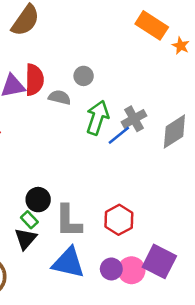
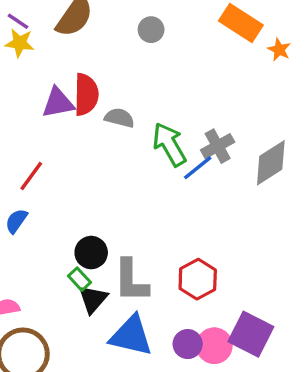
gray circle: (84, 76) -> (151, 30), moved
green arrow: (97, 118) -> (169, 144), turned -48
black triangle: (26, 239) -> (93, 299), moved

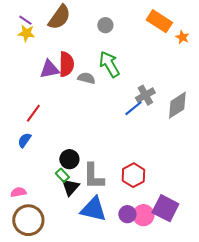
green arrow: (169, 144) -> (109, 64), moved

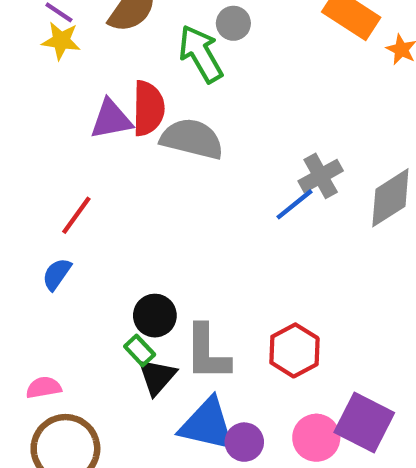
green arrow: (109, 64) -> (201, 54), moved
gray semicircle: (86, 78) -> (192, 139), size x1.6
purple circle: (127, 214) -> (244, 442), moved

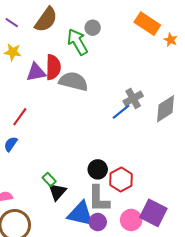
yellow star: (61, 41) -> (13, 52), moved
black circle: (155, 316) -> (98, 169), moved
gray L-shape: (207, 353) -> (99, 199), moved

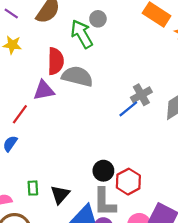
purple triangle: (36, 72) -> (44, 90), moved
green rectangle: (49, 179) -> (33, 188), moved, turned 40

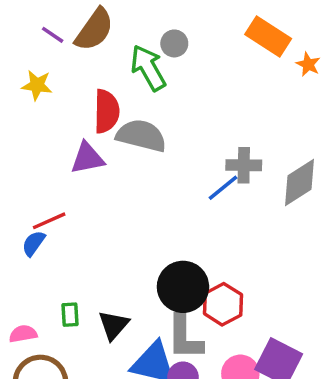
purple line: (11, 13) -> (53, 35), moved
gray cross: (141, 95) -> (244, 165), turned 30
red line: (20, 114) -> (49, 221), moved, turned 30
black circle: (103, 171) -> (183, 287), size x1.5

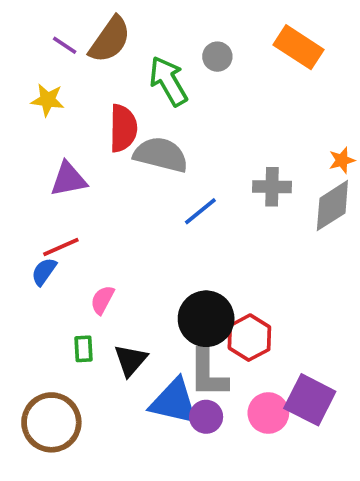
gray circle: (174, 43) -> (217, 57), moved
orange star: (308, 64) -> (342, 160), moved, turned 30
purple triangle: (87, 158) -> (68, 179), moved
blue line: (223, 188) -> (200, 211), moved
pink semicircle: (23, 334) -> (102, 300), moved, turned -52

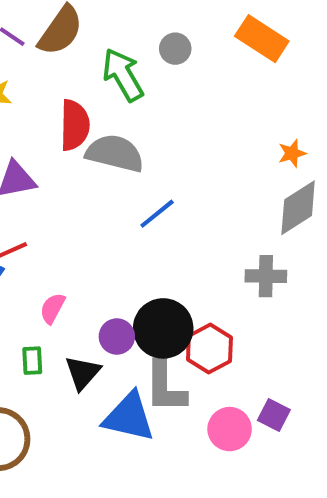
orange star: (342, 160) -> (292, 153), moved
gray cross: (272, 187) -> (266, 276), moved
purple square: (310, 400) -> (274, 415), size x0.6
purple circle: (206, 417) -> (117, 336), moved

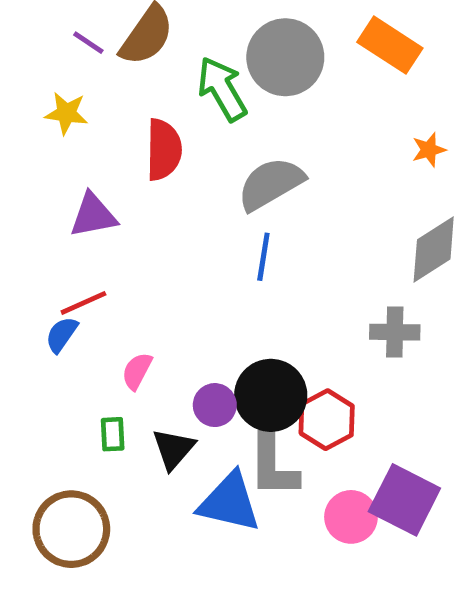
gray circle: (175, 49) -> (285, 57), size x2.0
gray semicircle: (115, 153) -> (271, 184), moved, turned -44
orange star: (292, 153) -> (429, 150), moved
blue line: (157, 214) -> (263, 257), turned -42
purple square: (274, 415) -> (404, 500), size x1.8

